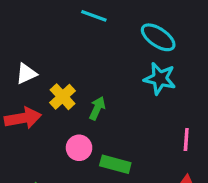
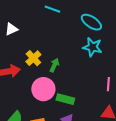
white triangle: (26, 74) -> (11, 29), moved
pink circle: (79, 148) -> (43, 89), size x1.5

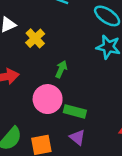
yellow cross: (33, 58) -> (35, 38), moved

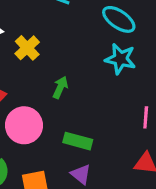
pink circle: (48, 99) -> (24, 125), moved

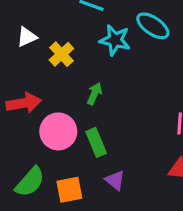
cyan star: (120, 59) -> (115, 40), moved
green rectangle: (78, 141) -> (96, 142), moved, turned 52

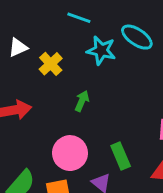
pink circle: (58, 131) -> (70, 153), moved
green rectangle: (96, 142) -> (121, 156), moved

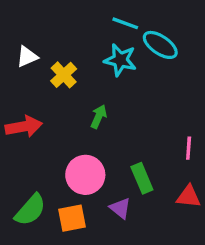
cyan line: (79, 18) -> (125, 23), moved

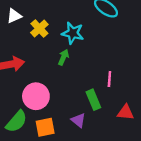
cyan star: (120, 60) -> (73, 33), moved
pink line: (189, 148) -> (109, 79), moved
pink circle: (85, 175) -> (36, 96), moved

